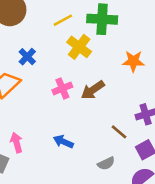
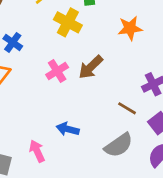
pink arrow: (17, 143) -> (37, 151), moved
gray semicircle: (106, 163) -> (119, 145), size x1.5

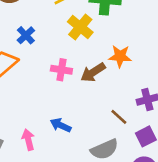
orange star: (130, 28) -> (120, 56), moved
pink cross: (57, 71) -> (61, 70), turned 30

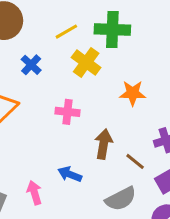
blue cross: (26, 35) -> (31, 65), moved
brown arrow: (93, 72) -> (104, 144), moved, turned 135

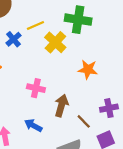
yellow line: (66, 32) -> (35, 25), moved
pink cross: (67, 112) -> (36, 88), moved

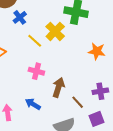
yellow line: (35, 25) -> (35, 41), moved, turned 63
blue cross: (14, 39) -> (20, 17), moved
orange star: (88, 70) -> (97, 51), moved

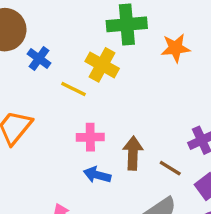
orange star: (97, 51) -> (175, 48), moved
blue arrow: (33, 104) -> (97, 175), moved

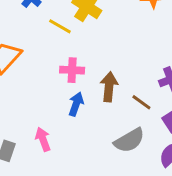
blue arrow: (97, 175) -> (76, 104), turned 90

